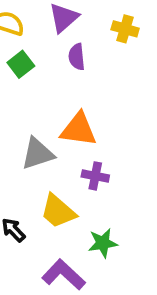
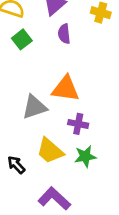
green star: (103, 243) -> (85, 156), moved

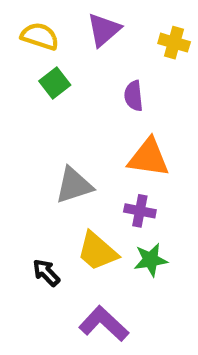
purple semicircle: (64, 34) -> (134, 96), moved
orange triangle: (66, 89) -> (148, 158), moved

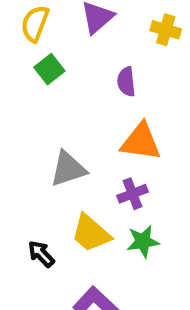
yellow semicircle: (40, 36) -> (35, 24), turned -87
purple cross: (140, 211) -> (132, 194), turned -32

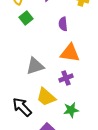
green star: (143, 241) -> (71, 110), moved
black arrow: (41, 254) -> (22, 107), size x1.5

